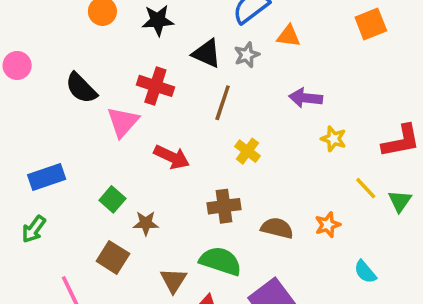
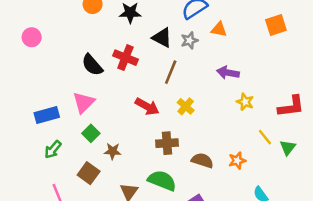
black semicircle: (81, 88) -> (92, 65), moved
pink triangle: (123, 122) -> (84, 103), moved
red arrow: (172, 157) -> (147, 107), moved
green arrow: (34, 229) -> (53, 150), moved

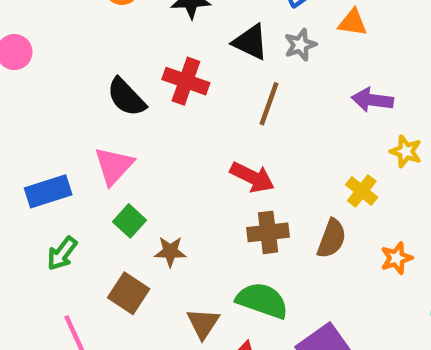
yellow cross: (186, 106) -> (362, 191), moved
red arrow: (147, 107) -> (252, 177), moved
brown semicircle: (202, 160) -> (332, 239), moved, turned 95

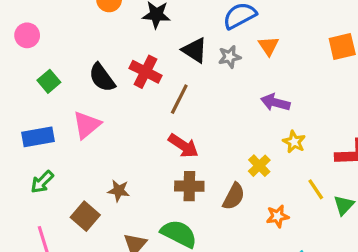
orange triangle: (353, 23) -> (269, 46), turned 40
brown line: (269, 104) -> (179, 99), moved
green square: (129, 221) -> (49, 81), moved

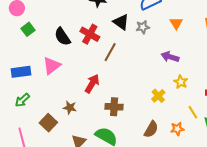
orange triangle: (269, 46) -> (176, 23), moved
green square: (49, 81) -> (28, 29), moved
red arrow: (183, 146) -> (92, 84), moved, turned -96
brown semicircle: (234, 196) -> (151, 129), moved
orange star: (278, 216) -> (177, 129), moved

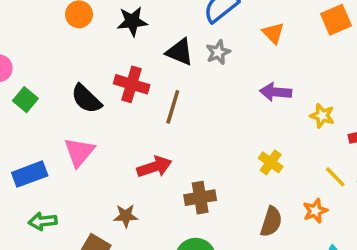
yellow star: (181, 82) -> (322, 116), moved
red arrow: (92, 84) -> (154, 167), turned 54
green arrow: (22, 100) -> (43, 221), turned 49

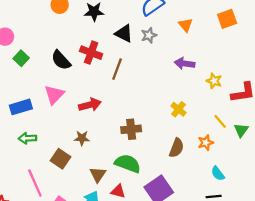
red arrow: (154, 167) -> (90, 105), moved

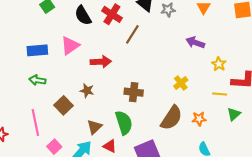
yellow line: (220, 121) -> (220, 94), moved, turned -56
brown semicircle: (176, 148) -> (171, 118), size x1.4
green semicircle: (128, 163) -> (124, 123), turned 40

